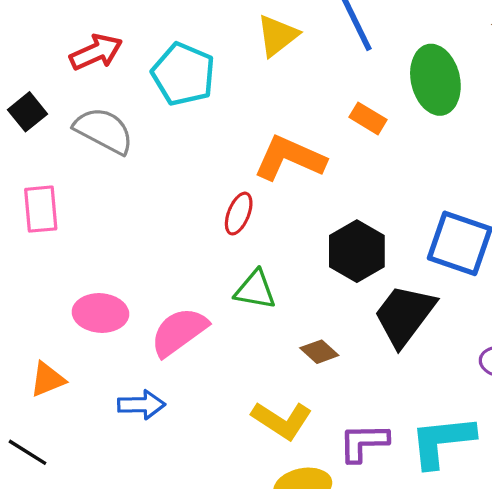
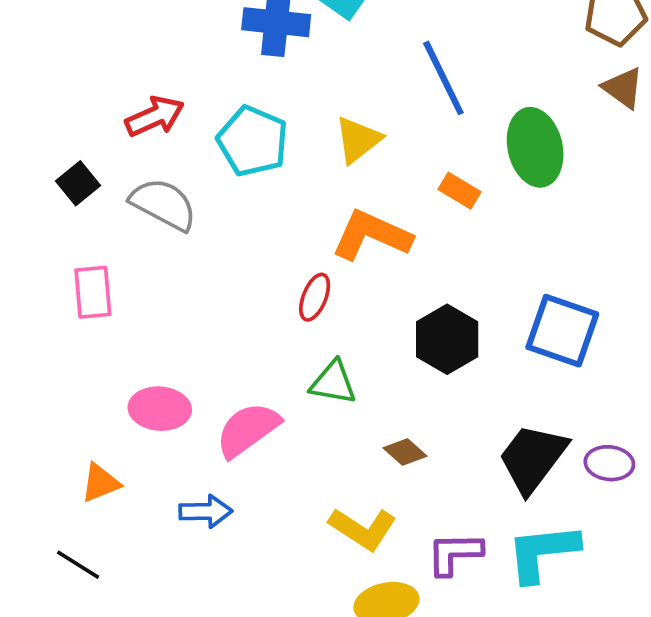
yellow triangle: (277, 36) -> (358, 140), moved
black trapezoid: (404, 315) -> (533, 458), moved

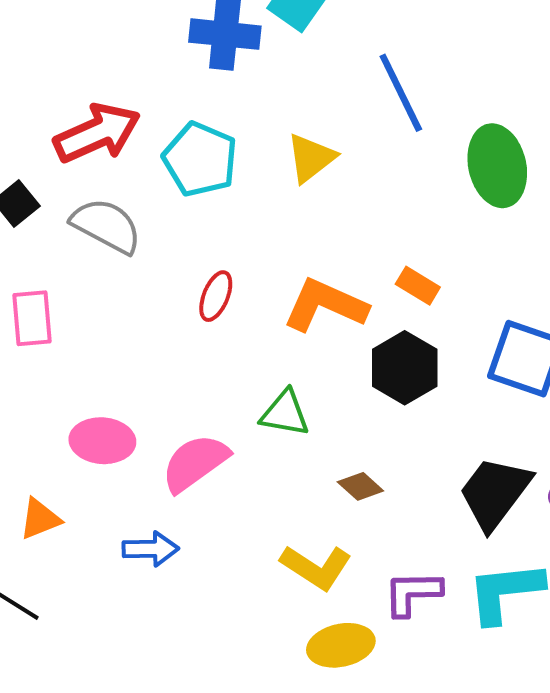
red arrow: (155, 116) -> (97, 133), size x1.4
orange rectangle: (460, 191) -> (418, 286), moved
orange L-shape: (372, 235) -> (325, 305), moved
red ellipse: (315, 297) -> (216, 296), moved

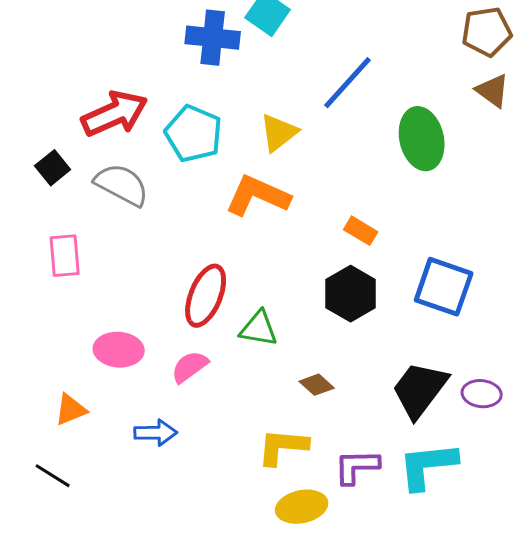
blue line: (401, 93) -> (348, 83), turned 68
red ellipse: (216, 296) -> (206, 296), moved, size x1.6
orange L-shape: (325, 305) -> (258, 196), moved
pink semicircle: (195, 463) -> (190, 367), size x0.7
yellow L-shape: (316, 567) -> (283, 447), turned 152

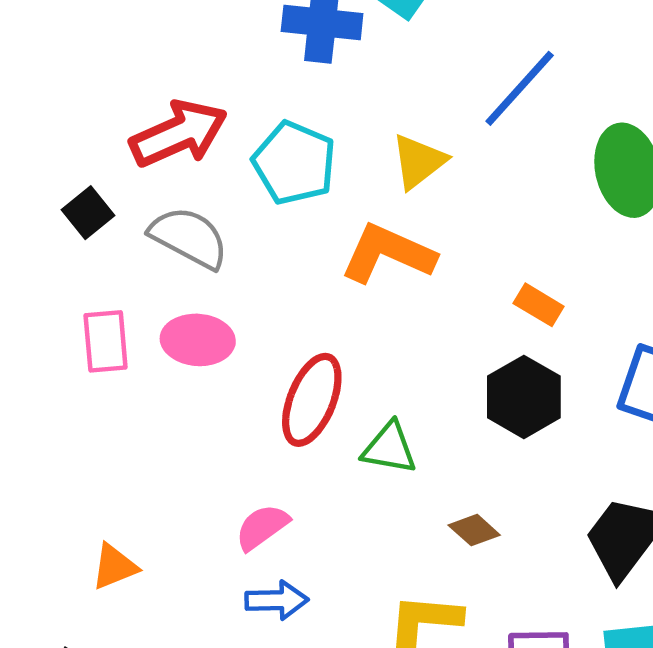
pink ellipse: (119, 350) -> (198, 340), moved
pink semicircle: (190, 367) -> (262, 527), moved
blue arrow: (156, 433) -> (277, 600), moved

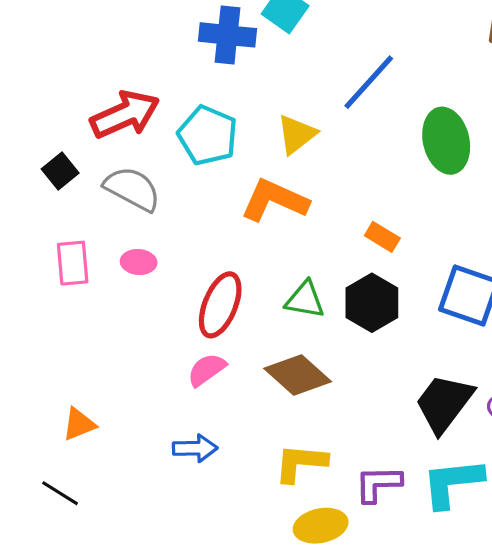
pink ellipse: (198, 340) -> (139, 262), size x0.7
green triangle: (389, 448) -> (305, 300), moved
pink semicircle: (262, 527) -> (207, 370), moved
brown diamond: (474, 530) -> (298, 375), moved, size x1.8

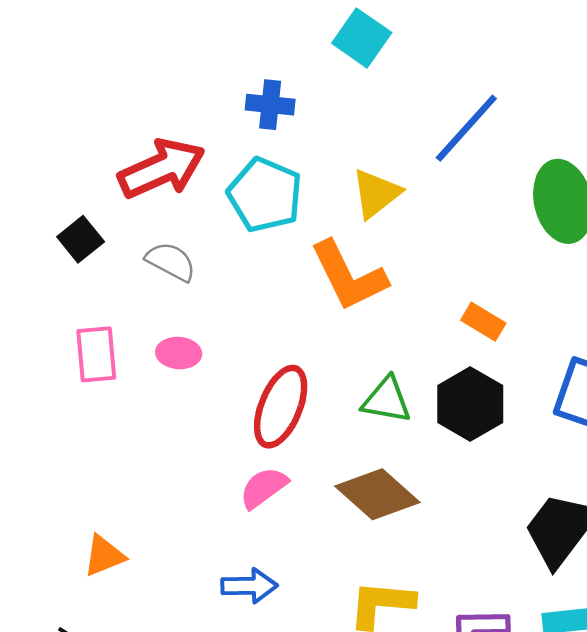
blue cross: (228, 35) -> (270, 105), moved, size x0.7
gray semicircle: (132, 189) -> (171, 262), size x0.7
orange L-shape: (275, 200) -> (349, 276), turned -140

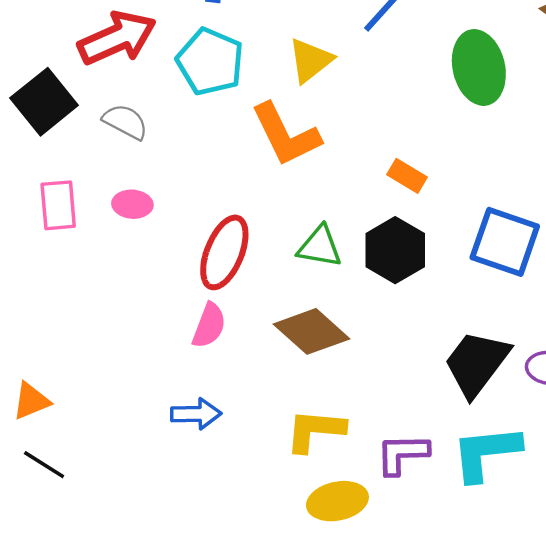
black square: (81, 239) -> (44, 102), size x1.6
pink semicircle: (264, 488) -> (209, 326), turned 147
orange triangle: (104, 556) -> (31, 401), moved

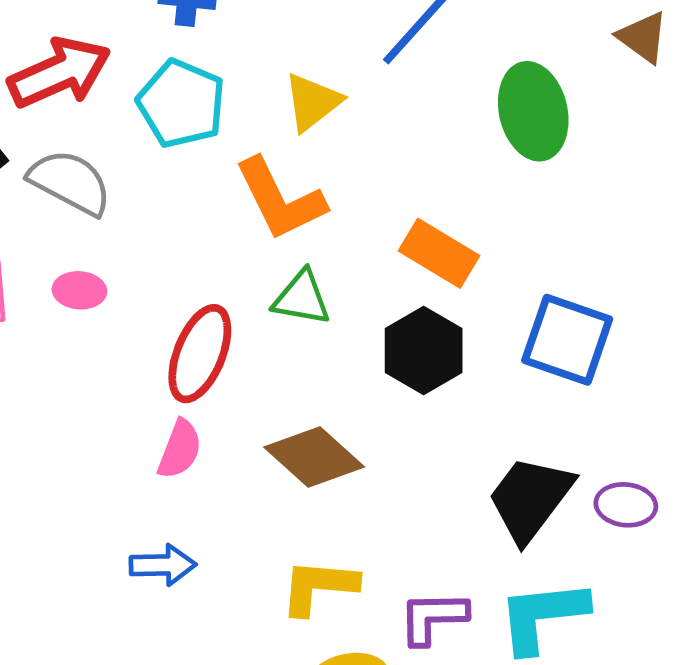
gray semicircle: (125, 122) -> (70, 182), size x1.4
orange rectangle: (407, 176) -> (439, 253), size x1.5
green triangle: (320, 247) -> (302, 298), moved

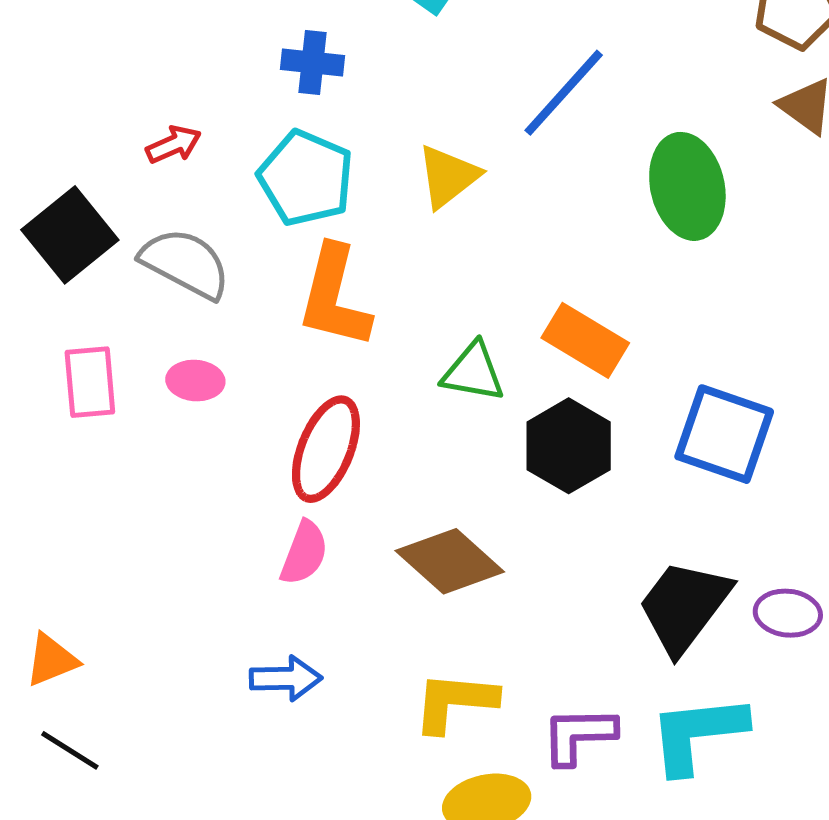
red arrow: (59, 73) -> (174, 145), size x0.5
orange L-shape: (280, 199) -> (334, 297), moved, turned 40
green triangle: (302, 298) -> (473, 372), moved

